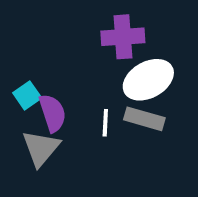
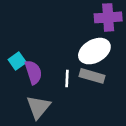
purple cross: (123, 37) -> (108, 17), moved
gray triangle: (41, 148) -> (38, 107), moved

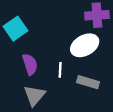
cyan square: (17, 61) -> (15, 29), moved, size x1.5
gray rectangle: (92, 76) -> (88, 82), moved

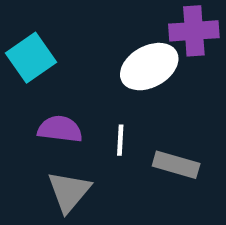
white ellipse: (85, 45) -> (149, 67), moved
purple semicircle: (30, 64) -> (60, 129), turned -65

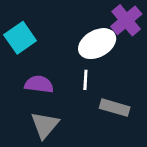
purple cross: (194, 31) -> (126, 20), turned -36
white line: (120, 140) -> (85, 80), moved

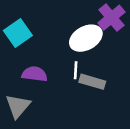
gray rectangle: (115, 108) -> (92, 82), moved
gray triangle: (45, 125) -> (18, 106), moved

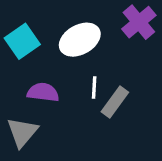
white ellipse: (86, 38) -> (80, 40), moved
gray rectangle: (92, 82) -> (115, 102), turned -70

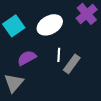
purple semicircle: (43, 92) -> (27, 58), turned -36

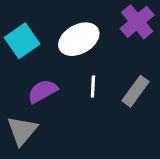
gray rectangle: (72, 64) -> (136, 91), moved

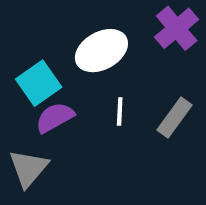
cyan square: (22, 41) -> (39, 83), moved

